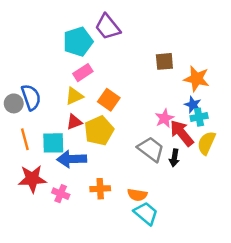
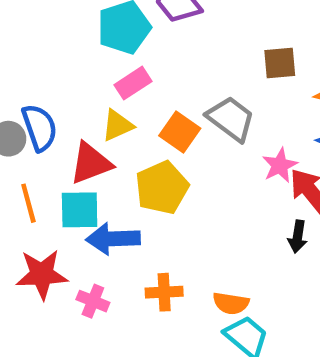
red triangle: (74, 122) -> (91, 163), moved, size x1.5
gray trapezoid: (151, 149) -> (231, 119), moved

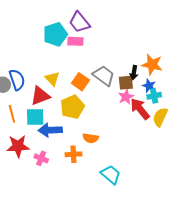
brown square: (280, 63) -> (126, 83), moved
pink rectangle: (133, 83) -> (75, 41), moved, turned 35
yellow triangle: (117, 125) -> (52, 79), turned -49
black arrow: (298, 237) -> (134, 73), moved
orange semicircle: (231, 303) -> (91, 138), moved

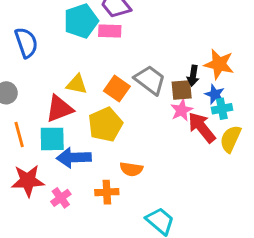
yellow triangle: (52, 79) -> (77, 84), turned -35
blue semicircle: (17, 80) -> (26, 43), moved
pink cross: (41, 158) -> (61, 198), turned 32

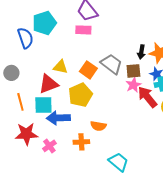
cyan pentagon: (81, 21) -> (44, 23), moved
black arrow: (193, 76) -> (141, 52), moved

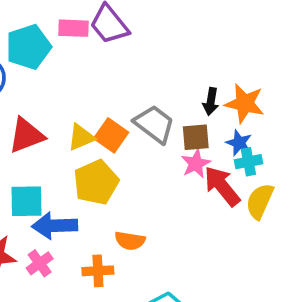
pink rectangle: (83, 30) -> (73, 28), moved
yellow triangle: (60, 67) -> (81, 137), moved, turned -35
red triangle: (48, 84) -> (26, 135), moved
pink cross: (49, 146) -> (40, 263), moved

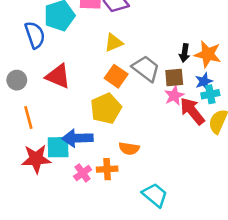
red triangle: (26, 135) -> (58, 76), turned 44
yellow triangle: (81, 137) -> (114, 43), moved
blue star: (239, 143) -> (204, 81), turned 30
cyan square: (26, 201) -> (58, 147), moved
pink cross: (40, 263) -> (83, 173), moved

